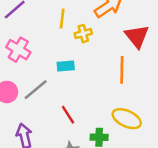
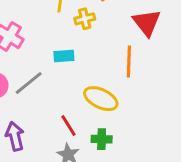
red line: (68, 115) -> (69, 126), moved
yellow ellipse: (127, 119) -> (101, 99), moved

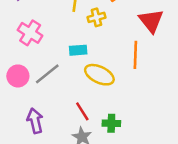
yellow ellipse: (101, 99) -> (99, 75), moved

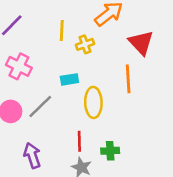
yellow ellipse: (99, 75) -> (93, 102), turned 68
red line: (82, 111) -> (79, 141), turned 36

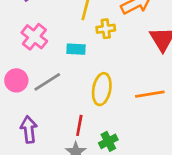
cyan rectangle: (69, 79) -> (76, 49), moved
orange line: (128, 79) -> (150, 94), moved, turned 72
green cross: (110, 151) -> (108, 141), turned -36

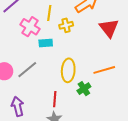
pink cross: (34, 37) -> (30, 27), moved
green cross: (108, 141) -> (84, 89), moved

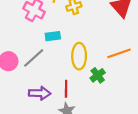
cyan rectangle: (46, 43) -> (53, 36), moved
purple arrow: (18, 106) -> (40, 93), moved, turned 108

